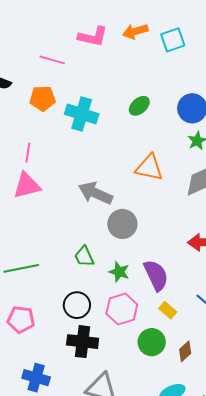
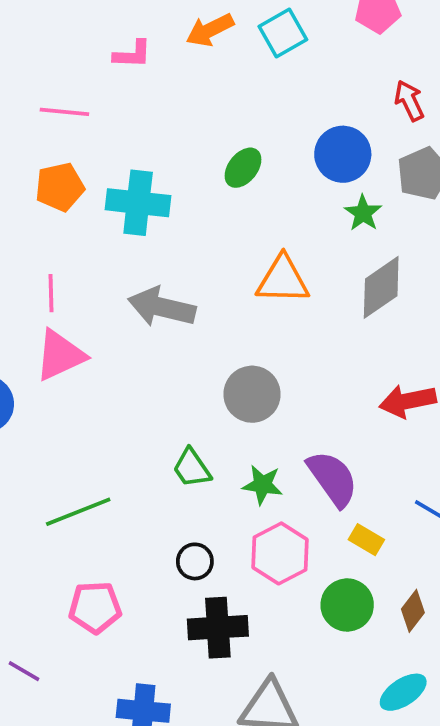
pink L-shape: (93, 37) -> (132, 54), size x0.7
gray arrow: (95, 193) -> (162, 307), moved
black circle: (77, 305) -> (195, 561), size x0.7

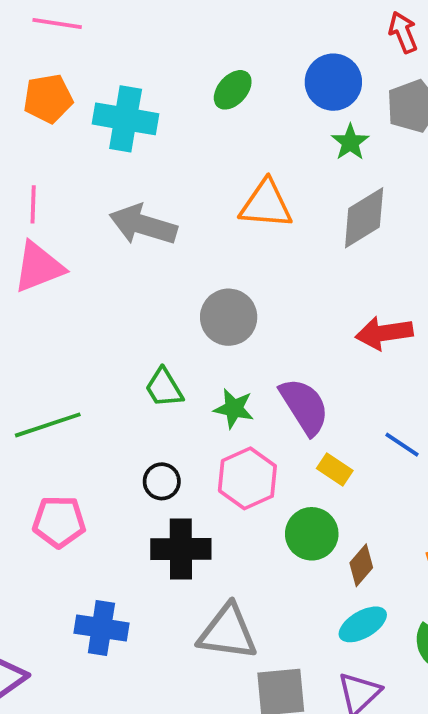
brown diamond: (413, 611) -> (361, 565), moved

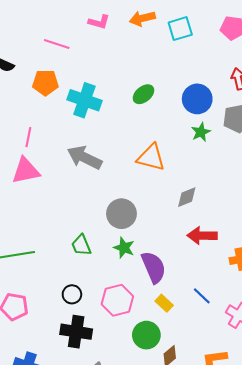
gray diamond: (364, 218) -> (187, 197), moved, size x0.7
green star: (234, 408) -> (124, 248), moved

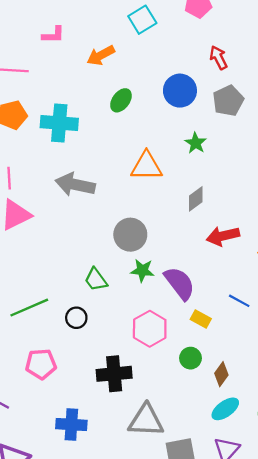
orange arrow: (142, 18) -> (101, 55), moved
green star: (201, 132) -> (196, 143), moved
black circle: (72, 294) -> (76, 318), moved
green circle: (146, 335) -> (191, 358), size x0.7

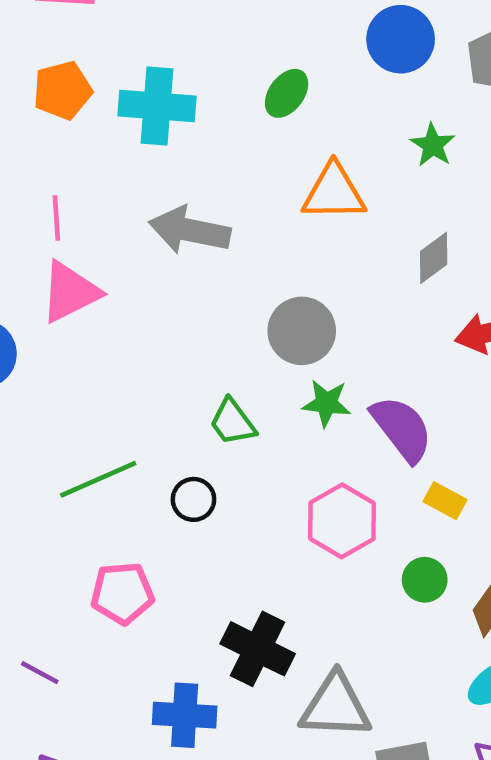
green ellipse: (121, 100) -> (287, 93), moved
black cross: (114, 374) -> (258, 649), moved, turned 32

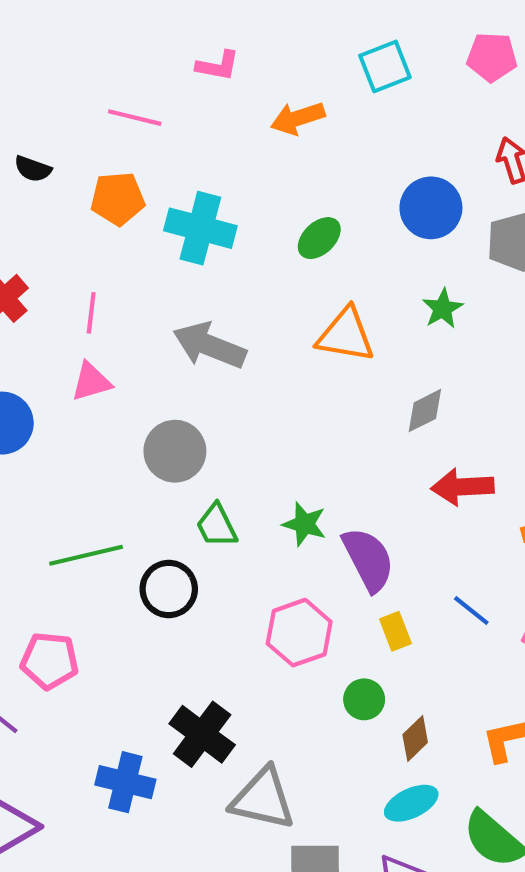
pink triangle: (70, 292) -> (91, 382), size x0.7
gray circle: (302, 331) -> (175, 451), moved
black circle: (193, 499) -> (169, 589), size x1.4
yellow rectangle: (445, 501) -> (395, 631), turned 30
pink pentagon: (122, 593) -> (50, 661), moved

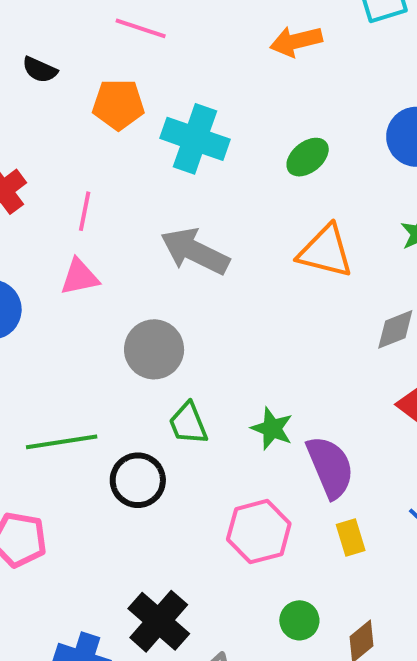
green circle: (364, 699) -> (299, 620), moved

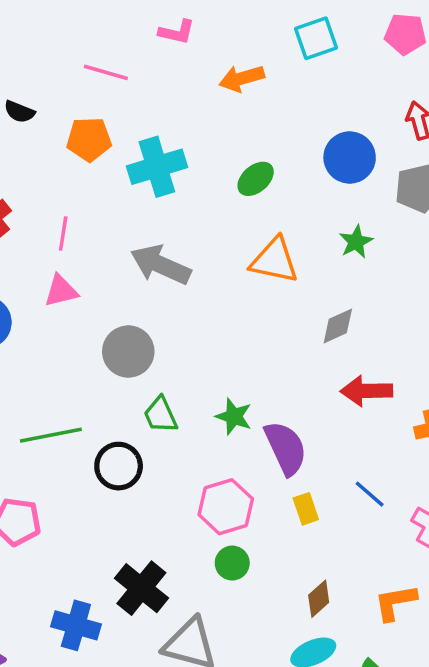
cyan cross: (195, 139) -> (157, 167), turned -34
green circle: (299, 620) -> (232, 563), moved

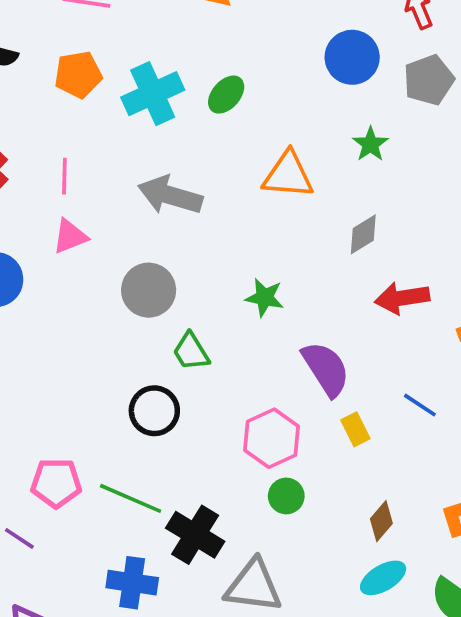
green ellipse: (256, 179) -> (226, 95), moved
green star: (234, 416) -> (265, 297), moved
green line: (51, 435) -> (131, 498), moved, turned 42

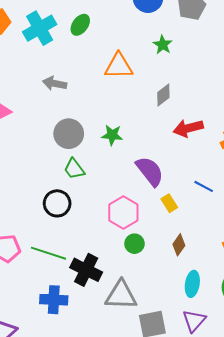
gray arrow: (170, 195) -> (55, 83), size x0.7
gray circle: (149, 290) -> (69, 134), moved
brown diamond: (381, 521) -> (179, 245), moved
cyan ellipse: (383, 578) -> (192, 284), turned -45

